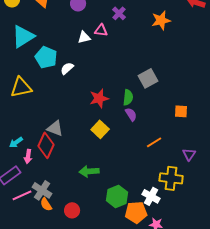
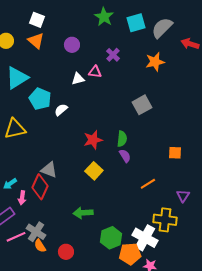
gray square: (148, 78) -> (142, 105), moved
white cross: (151, 196) -> (145, 238), size x1.4

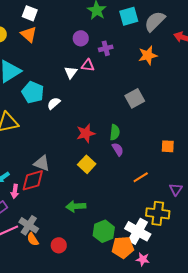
purple circle: (72, 45) -> (81, 38), moved
purple cross: (113, 55) -> (106, 48), turned 32
white triangle: (78, 79) -> (71, 72), turned -40
red diamond: (40, 187) -> (33, 180), turned 50

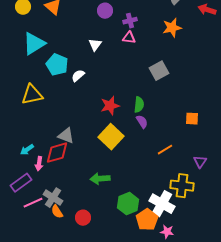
pink triangle: (88, 65) -> (129, 38), moved
yellow square: (87, 164) -> (111, 137), size x1.4
orange pentagon: (123, 247) -> (147, 220), turned -30

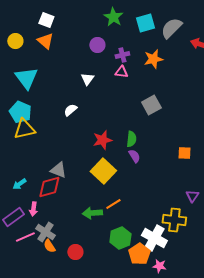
orange star: (172, 28) -> (153, 59), moved
cyan triangle: (34, 44) -> (26, 78), turned -35
cyan pentagon: (57, 65) -> (20, 112), moved
orange line: (165, 150) -> (113, 204), moved
pink arrow: (39, 164) -> (33, 209), moved

